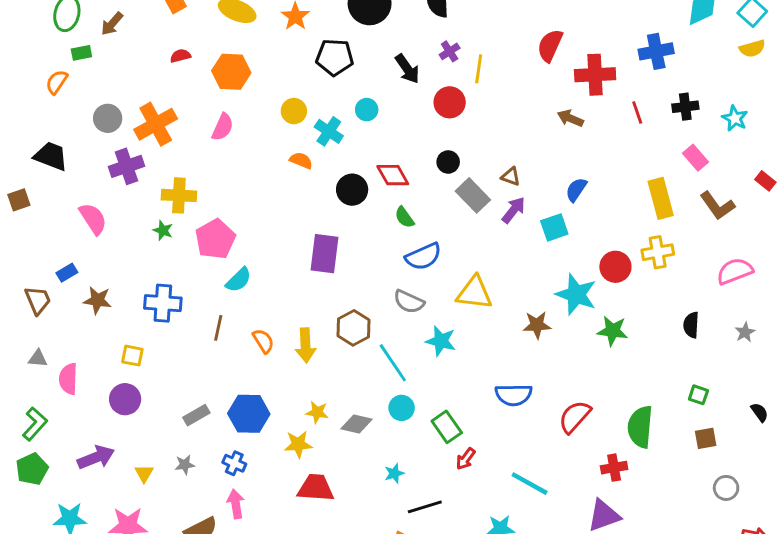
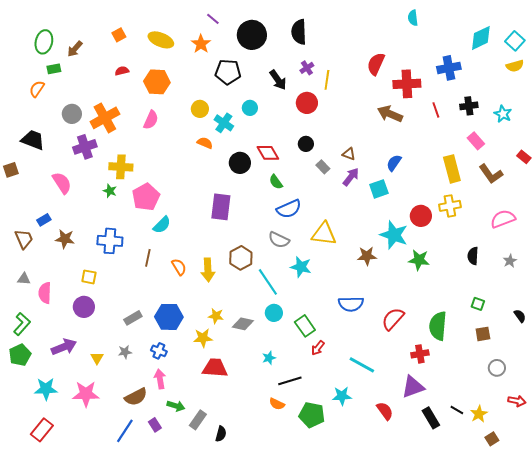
brown arrow: (570, 118) -> (390, 114), size x1.4
gray rectangle: (473, 195) -> (323, 167), size x0.6

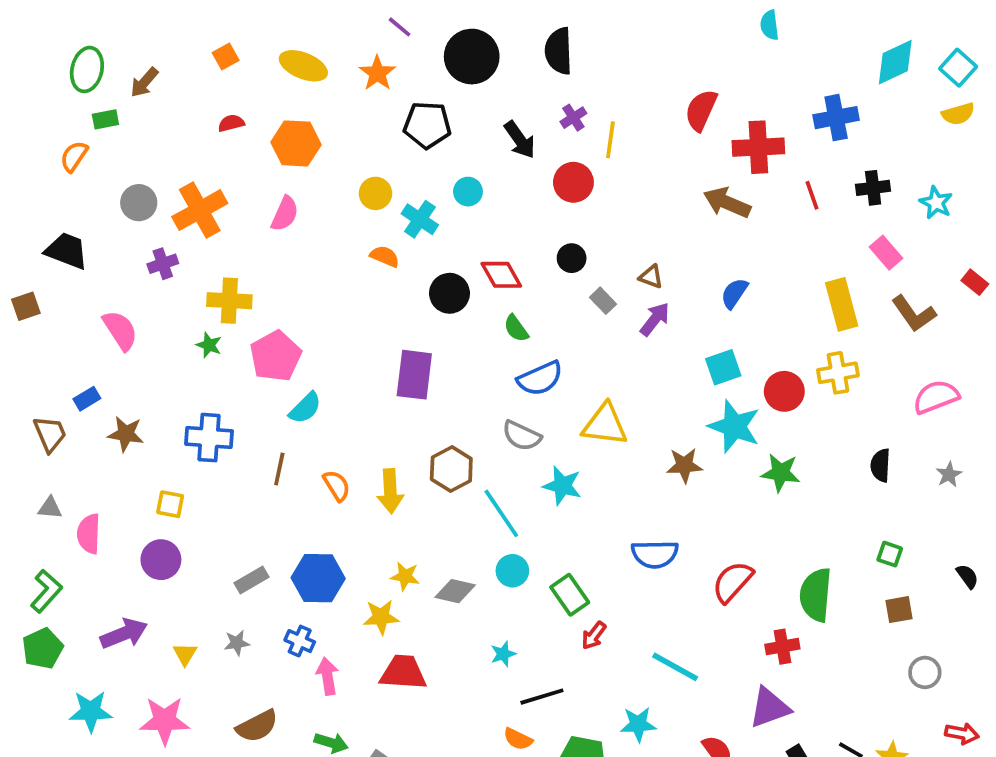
purple cross: (85, 147) -> (163, 264), size x0.7
cyan square: (379, 189) -> (723, 367), moved
pink arrow: (160, 379) -> (327, 676), moved

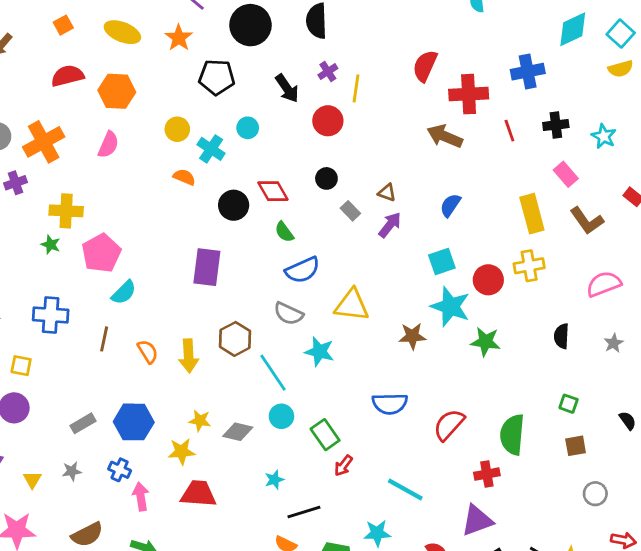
red semicircle: (231, 123) -> (68, 76), size x1.6

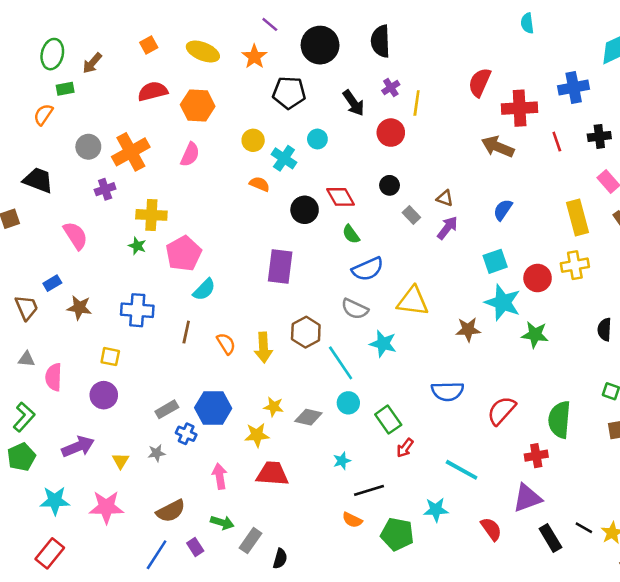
blue cross: (120, 470) -> (186, 434), moved

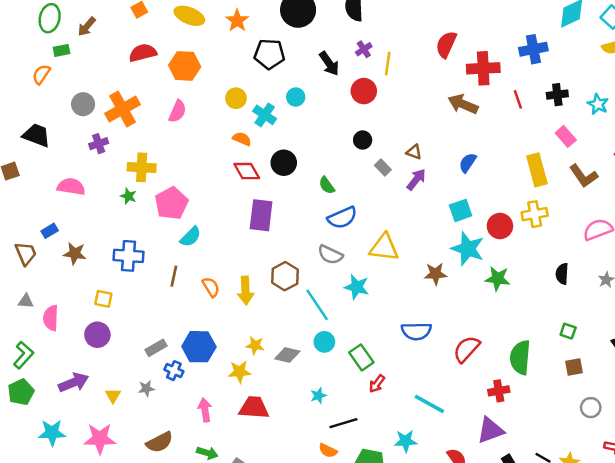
red diamond: (341, 197) -> (247, 171), moved
pink semicircle: (75, 236) -> (71, 187), turned -48

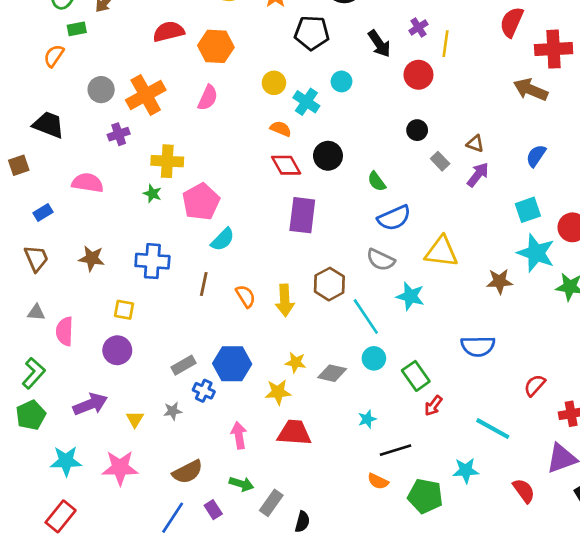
blue rectangle: (50, 231) -> (43, 212), moved
red semicircle: (466, 349) -> (535, 385), moved, size x0.7

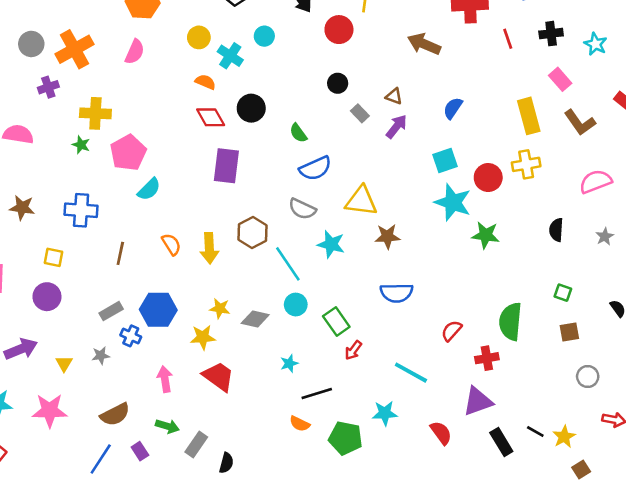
brown arrow: (531, 90) -> (424, 44), moved
brown star: (500, 281) -> (387, 236), moved
brown line: (204, 284) -> (120, 253), moved
red trapezoid: (294, 433) -> (218, 377), turned 32

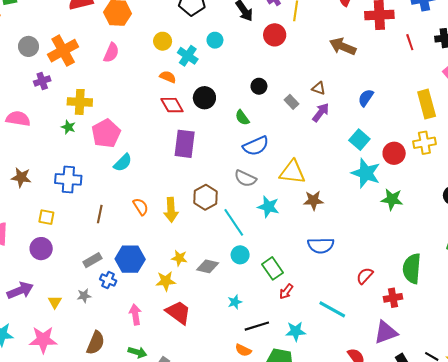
black circle: (338, 83) -> (259, 86), moved
cyan square: (445, 160) -> (359, 140), turned -30
cyan star: (385, 413) -> (296, 331), moved
brown semicircle: (115, 414) -> (96, 343), turned -40

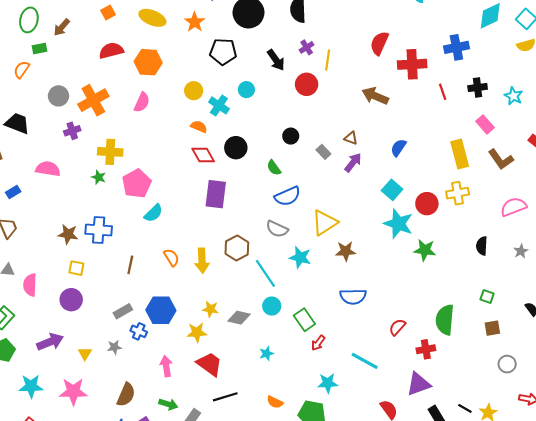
yellow triangle: (292, 172) -> (325, 223), turned -40
brown star: (21, 177) -> (68, 234), moved
black line: (257, 326) -> (225, 397), moved

